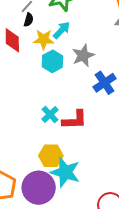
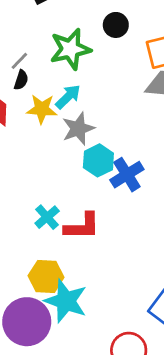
gray star: (83, 55) -> (78, 129), moved
cyan hexagon: (52, 61) -> (98, 160), moved

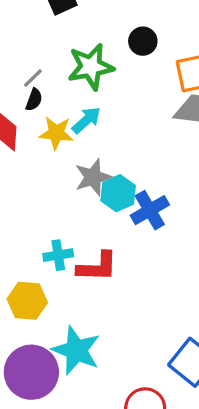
gray star: (78, 129) -> (93, 177), moved
cyan cross: (47, 217) -> (58, 255), turned 30
yellow hexagon: (46, 276) -> (27, 301), moved

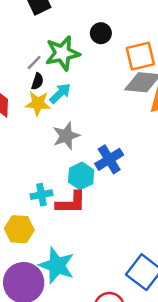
gray line: (33, 78) -> (34, 63), moved
black semicircle: (34, 100) -> (37, 81), moved
cyan hexagon: (118, 193) -> (81, 176), moved

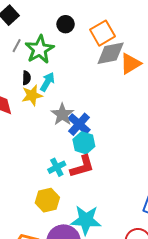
gray line: (34, 63) -> (17, 46), moved
blue cross: (109, 159) -> (79, 124), moved

